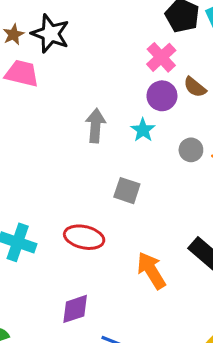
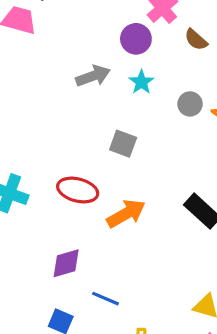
purple circle: (162, 96) -> (136, 39), moved
gray arrow: (96, 126) -> (93, 76), turned 64
orange arrow: (151, 271) -> (126, 213), moved, turned 90

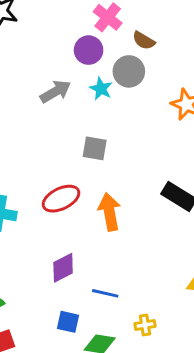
gray circle: (190, 104) -> (129, 71), moved, size x1.4
red ellipse: (78, 190) -> (61, 199), turned -30
orange arrow: (126, 213) -> (109, 212), turned -60

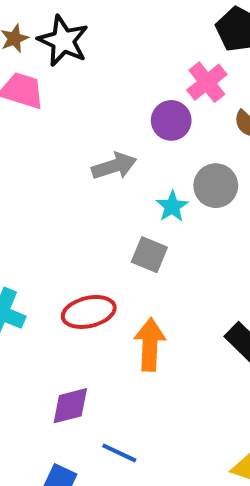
gray circle: (129, 71) -> (216, 186), moved
cyan star: (101, 89) -> (172, 206), moved

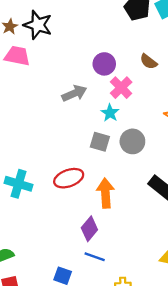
pink cross: (207, 82) -> (121, 88), moved
gray circle: (216, 186) -> (132, 141), moved
purple diamond: (70, 406) -> (89, 229), moved, turned -30

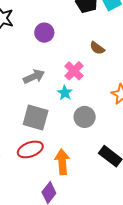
purple circle: (104, 64) -> (44, 33), moved
gray square: (100, 142) -> (36, 118), moved, size x1.5

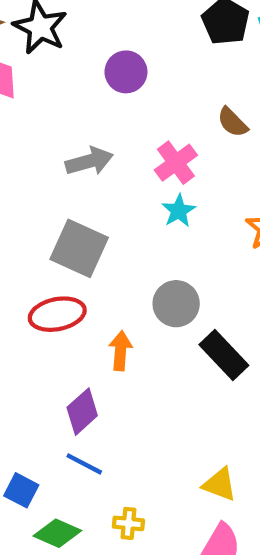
cyan star: (65, 93) -> (179, 211), moved
gray circle: (85, 117) -> (176, 304), moved
orange arrow: (62, 162) -> (121, 351), size x0.7

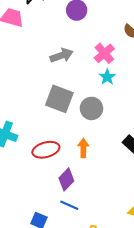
gray circle: (176, 304) -> (91, 108), moved
red ellipse: (57, 314) -> (46, 150), moved

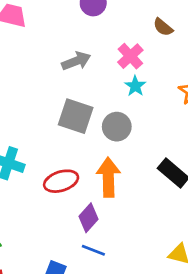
orange arrow: (83, 148) -> (108, 177), size x1.6

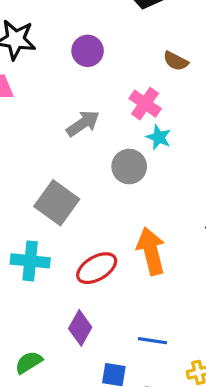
gray square: (76, 116) -> (57, 203), moved, turned 30
gray circle: (117, 127) -> (129, 167), moved
purple diamond: (88, 218) -> (80, 328), moved

